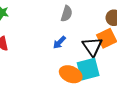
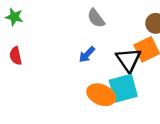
gray semicircle: (67, 14) -> (96, 18), turned 126

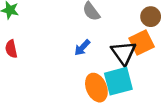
orange ellipse: (101, 95) -> (96, 88), turned 44

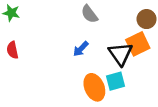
cyan square: (118, 81) -> (115, 81), size x0.7

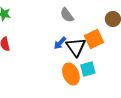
orange square: (138, 44) -> (94, 39), moved
black triangle: (120, 54) -> (76, 47), moved

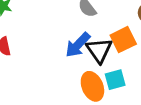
blue arrow: (60, 43) -> (78, 45), size x1.5

